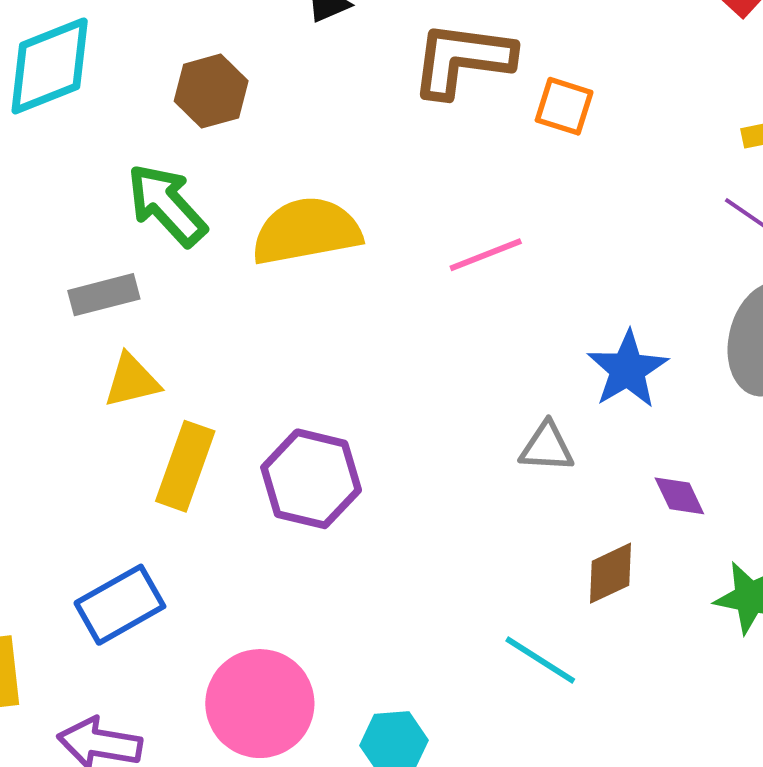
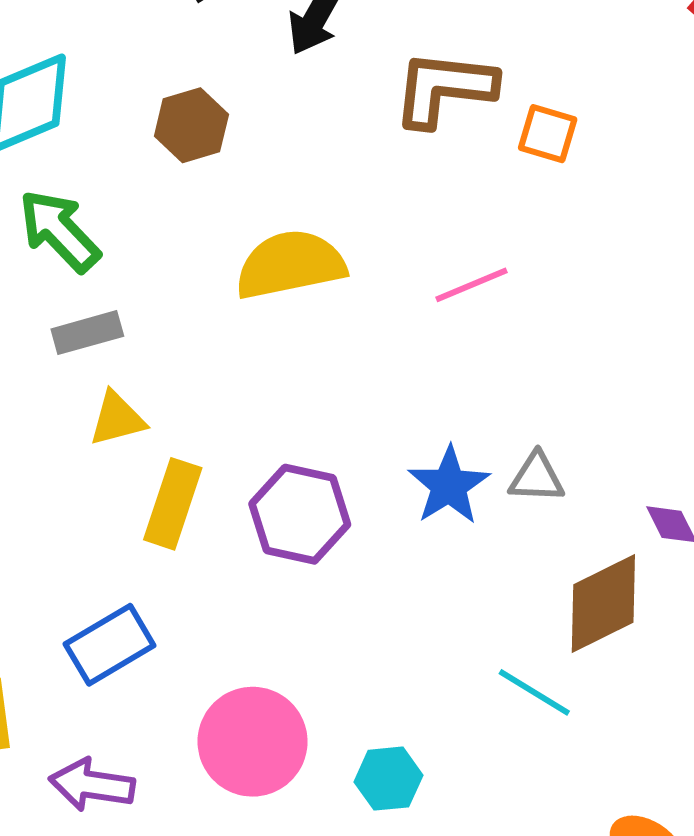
green arrow: (167, 205) -> (59, 231), moved
blue star: (627, 369) -> (449, 486), moved
brown diamond: (610, 573) -> (603, 603), size x1.6

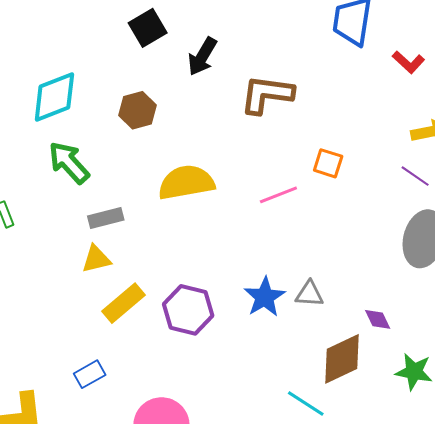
orange square: (548, 134) -> (328, 163), moved
gray rectangle: (87, 333) -> (106, 218), moved
yellow rectangle: (173, 504) -> (124, 303), turned 30
blue rectangle: (110, 645) -> (90, 374), size x0.7

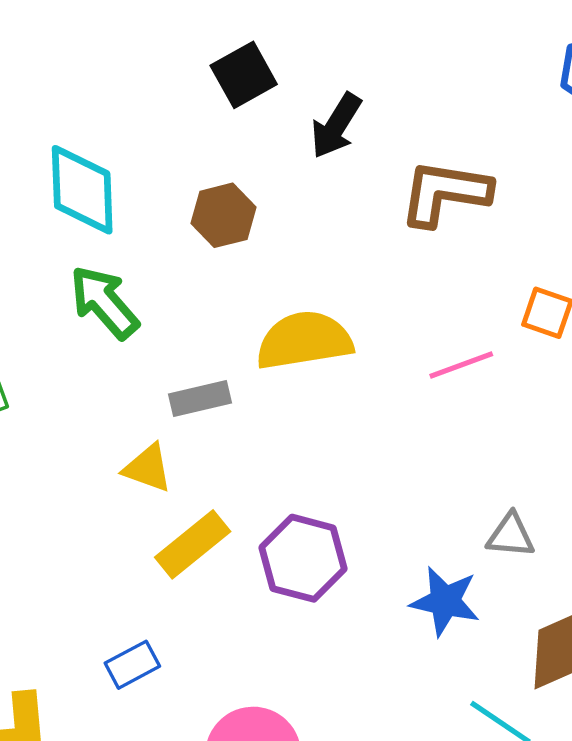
cyan diamond: (54, 97) -> (82, 190), turned -72
gray rectangle: (106, 218) -> (200, 398), moved
yellow triangle: (96, 259) -> (148, 468), turned 32
blue star: (265, 297) -> (445, 601), moved, turned -30

